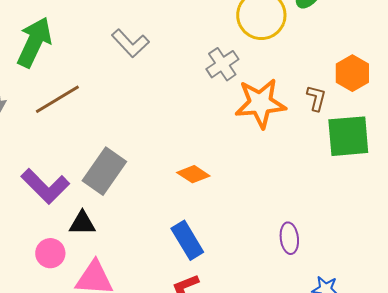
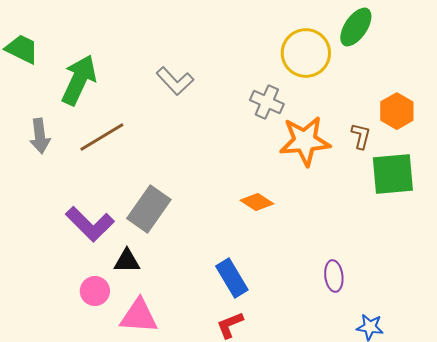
gray cross: (222, 64) -> (267, 102), turned -32
orange diamond: (193, 174) -> (257, 202), moved

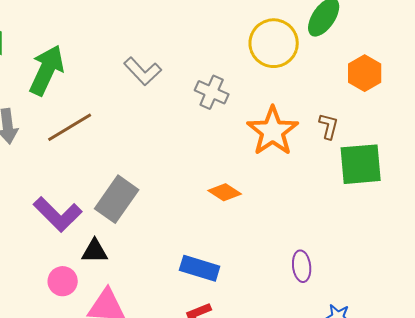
gray cross: (267, 102) -> (212, 92), moved
orange hexagon: (397, 111) -> (365, 73), moved
orange star: (305, 141) -> (273, 131), turned -30
blue rectangle: (232, 278) -> (200, 268), turned -42

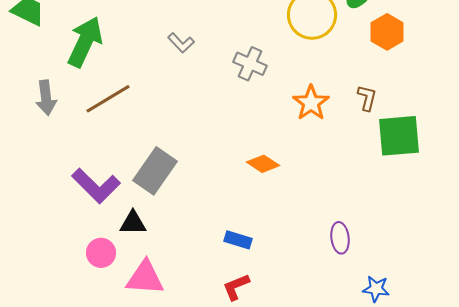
gray L-shape: (143, 71) -> (181, 43), size x0.7
orange hexagon: (365, 73) -> (387, 32), moved
orange star: (273, 131) -> (311, 103), size x0.7
blue rectangle: (200, 268) -> (238, 240), size x0.7

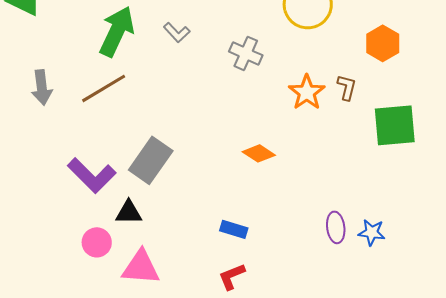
orange hexagon: (387, 32) -> (383, 43), moved
green arrow: (85, 42) -> (117, 31), moved
brown L-shape: (367, 98) -> (347, 87), moved
blue star: (376, 289) -> (372, 232), moved

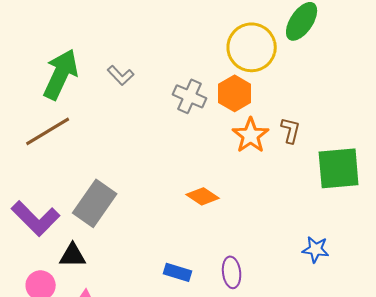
orange hexagon: (383, 43) -> (235, 93), moved
purple ellipse: (336, 227) -> (232, 272), moved
blue star: (372, 232) -> (316, 249), moved

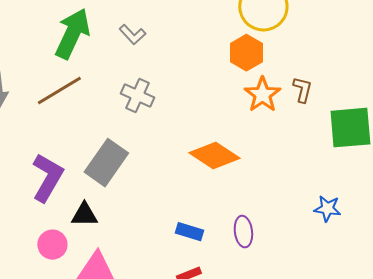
gray cross: (190, 96) -> (137, 96), moved
orange diamond: (203, 196) -> (214, 156), size x1.5
purple L-shape: (36, 218) -> (47, 178), turned -105

